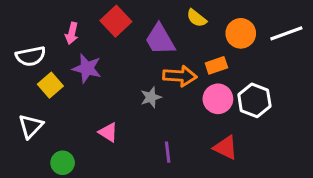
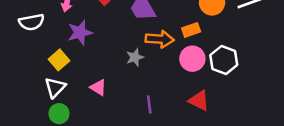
purple star: (87, 68) -> (80, 33), turned -30
yellow square: (50, 85) -> (59, 60), moved
white triangle: (31, 126) -> (55, 87), moved

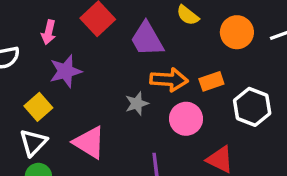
orange rectangle: (191, 30) -> (211, 81), moved
pink circle: (192, 59) -> (186, 119), moved
pink triangle: (98, 87) -> (89, 143), size x1.5

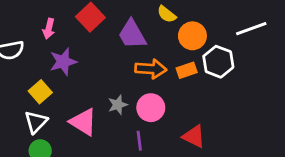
orange circle: (237, 32) -> (192, 36), moved
gray star: (137, 103) -> (118, 105), moved
white hexagon: (252, 107) -> (218, 62), moved
pink circle: (186, 119) -> (151, 108), moved

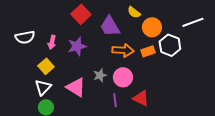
pink arrow: (49, 29) -> (52, 42), moved
purple star: (63, 62) -> (77, 46), moved
red triangle: (194, 136) -> (141, 98), moved

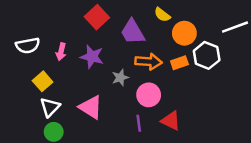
purple star: (77, 46) -> (92, 57), turned 30
yellow square: (46, 66) -> (43, 81), moved
gray star: (100, 75) -> (120, 78), moved

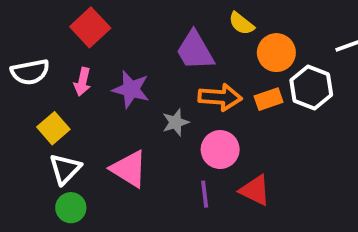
red square: (97, 17) -> (90, 27), moved

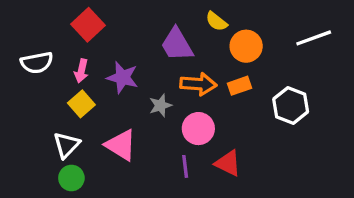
white hexagon: (311, 87) -> (291, 105), moved
yellow square: (53, 128) -> (81, 104), moved

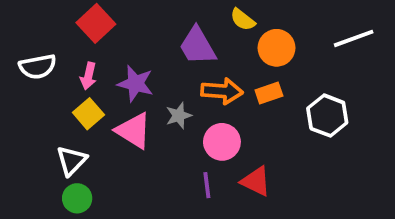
pink triangle: (121, 145) -> (134, 131), moved

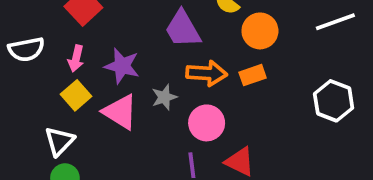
white hexagon: (327, 116) -> (334, 101), moved

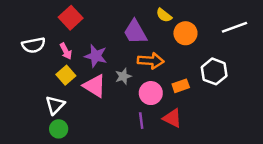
pink arrow: (76, 59) -> (66, 51), turned -42
orange rectangle: (253, 75) -> (181, 86), moved
white hexagon: (334, 101) -> (214, 71), moved

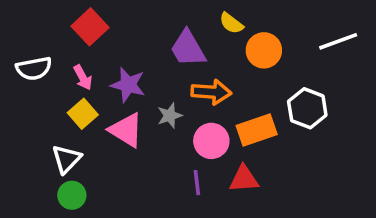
orange rectangle: (181, 86) -> (257, 130), size x1.5
red triangle: (172, 118) -> (244, 179), turned -30

